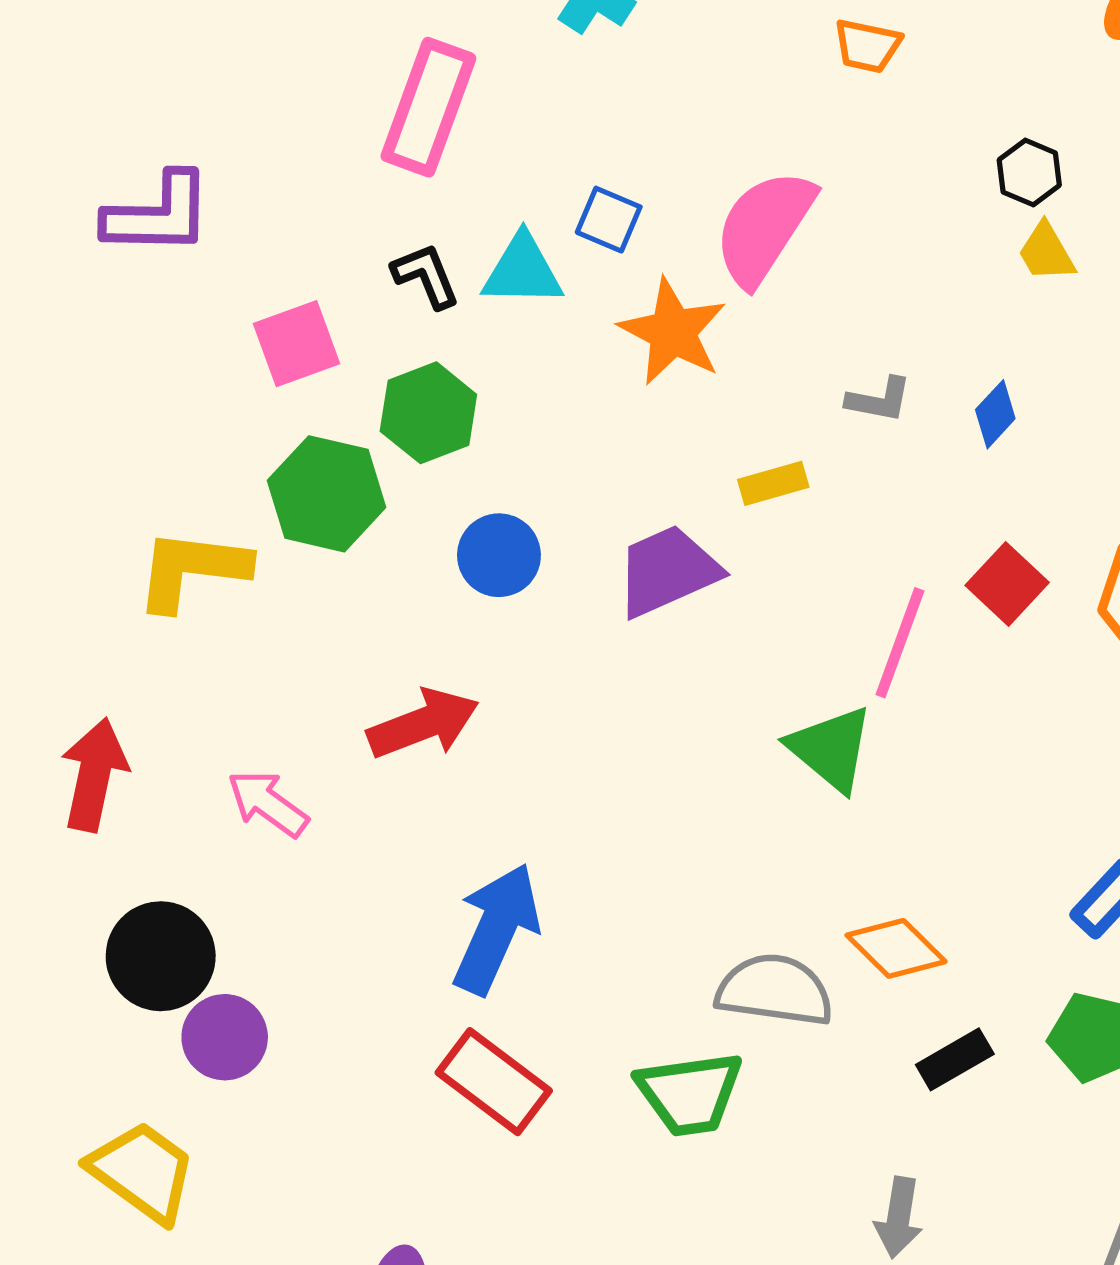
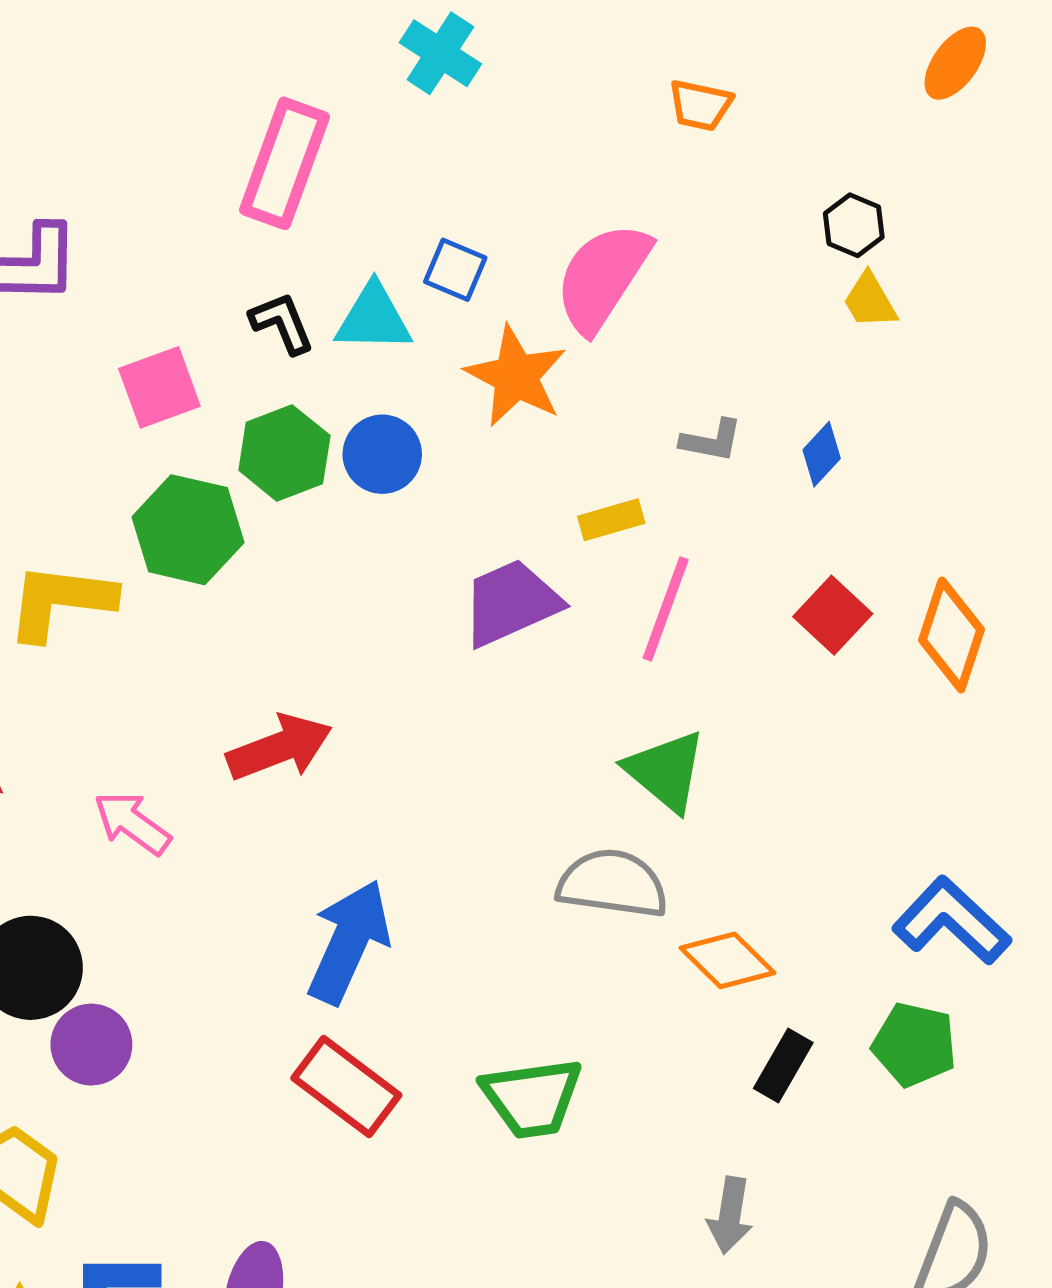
blue circle: (499, 555) -> (382, 454), moved
pink line: (900, 643) -> (666, 609), moved
gray semicircle: (775, 990) -> (612, 884), moved
black rectangle: (955, 1059) -> (783, 1066), turned -30

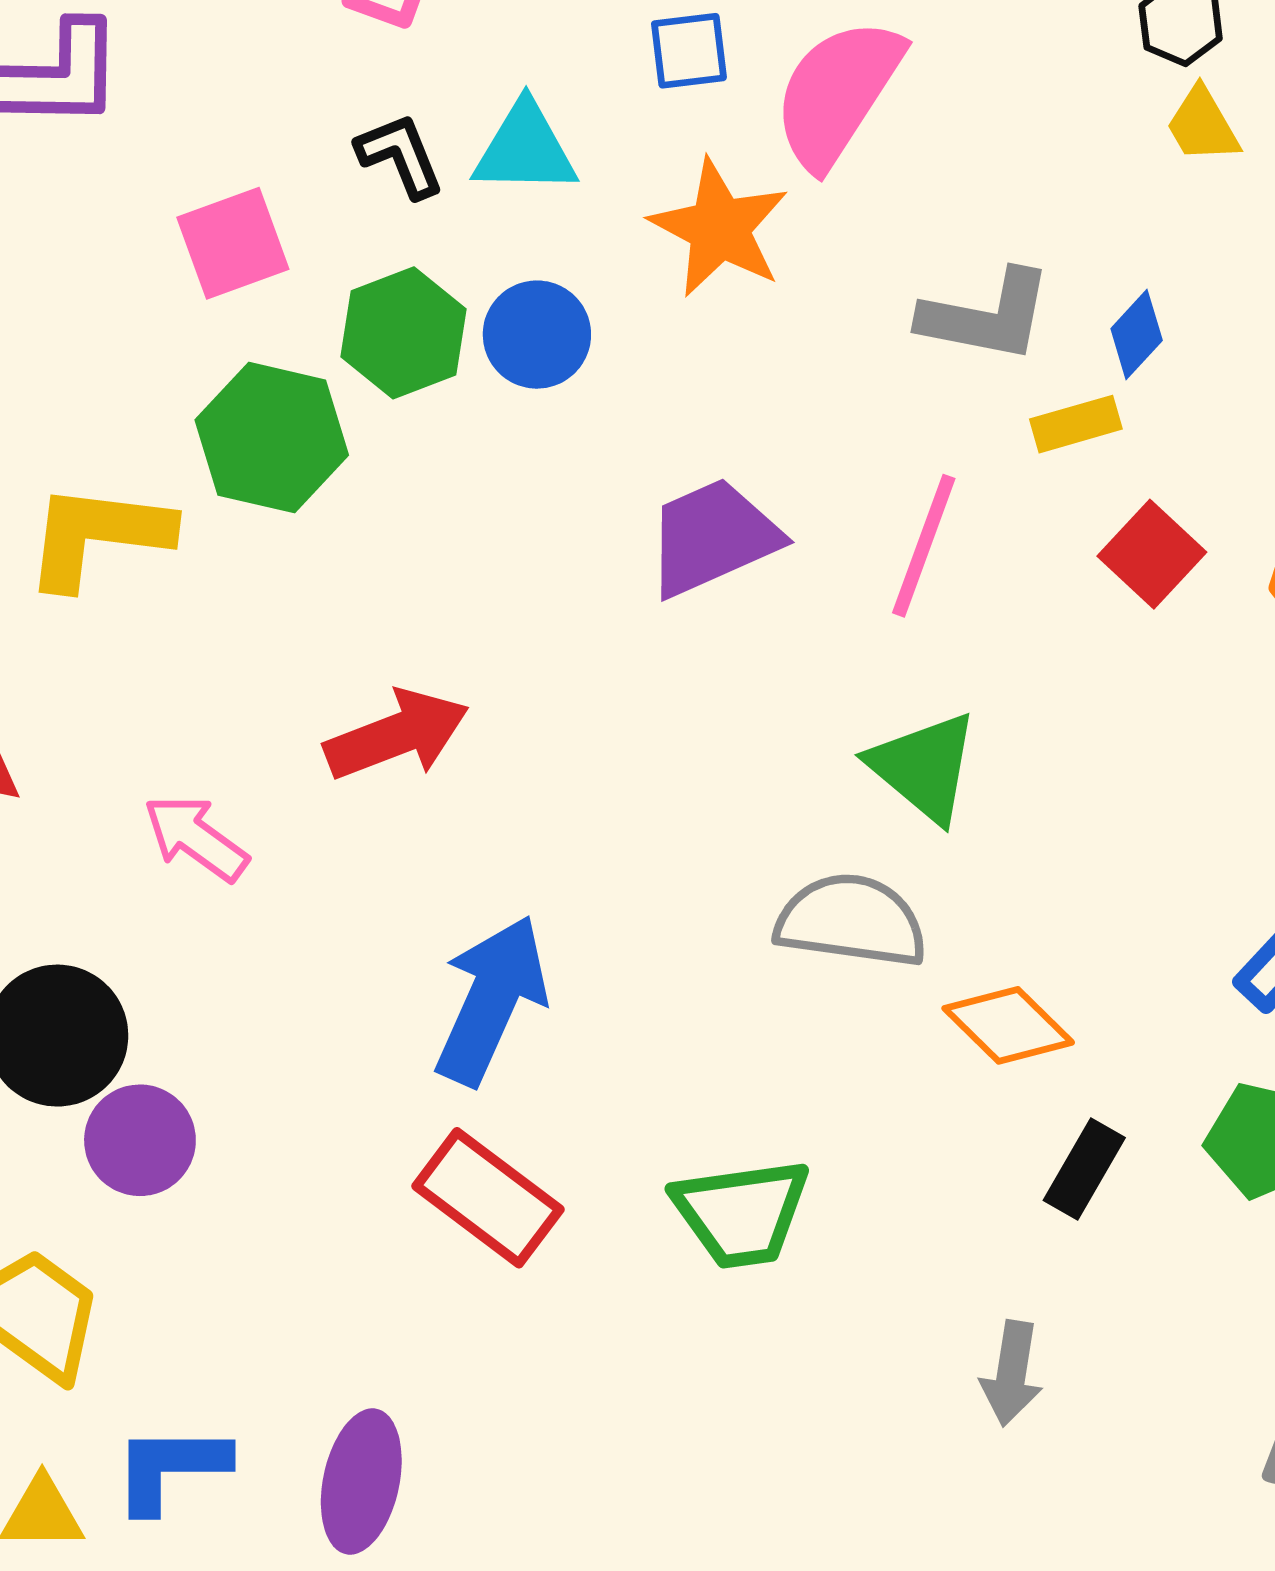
blue square: (455, 270) -> (689, 51), moved, turned -30
gray L-shape: (711, 441) -> (986, 316), size x1.6
yellow rectangle: (611, 520) -> (1076, 424), moved

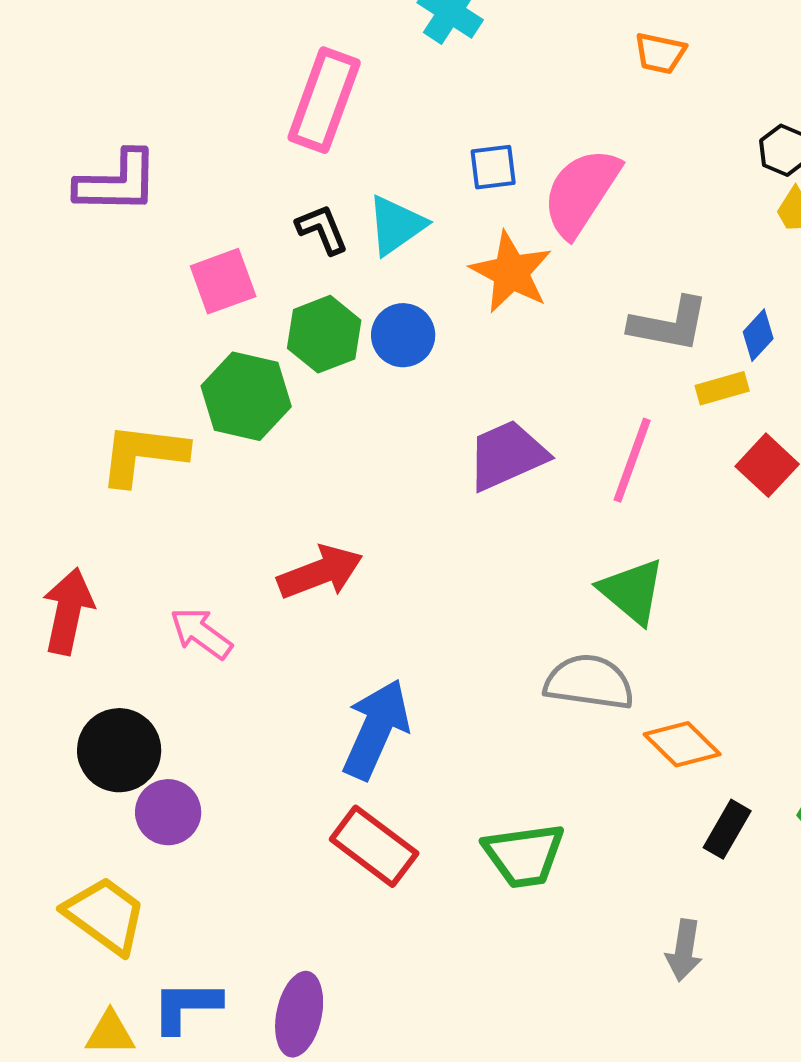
cyan triangle: (525, 149) -> (396, 225), turned -36

